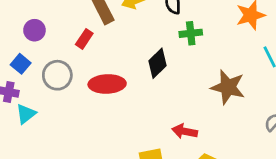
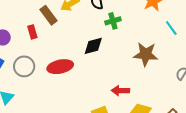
red rectangle: (84, 39) -> (32, 32), moved, turned -40
black diamond: (157, 63) -> (93, 46), turned 40

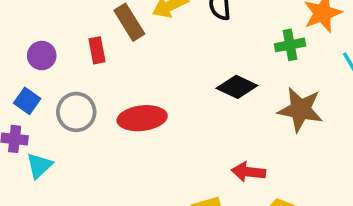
green cross: (113, 21) -> (290, 45), moved
black diamond: (93, 46) -> (237, 87), moved, turned 35

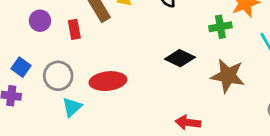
purple circle: (42, 56) -> (40, 21), moved
cyan triangle: (39, 166) -> (72, 107), moved

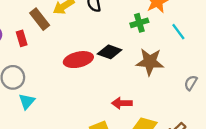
red ellipse: (108, 81) -> (78, 60), moved

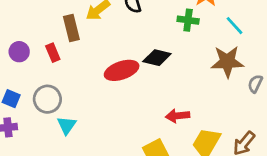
brown rectangle: (40, 19) -> (71, 28), turned 30
green cross: (139, 23) -> (188, 20), turned 30
brown star: (150, 62) -> (227, 62), moved

